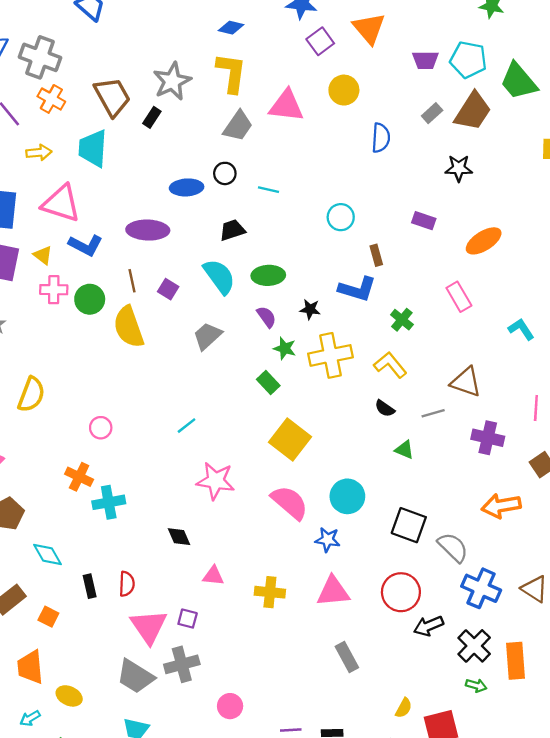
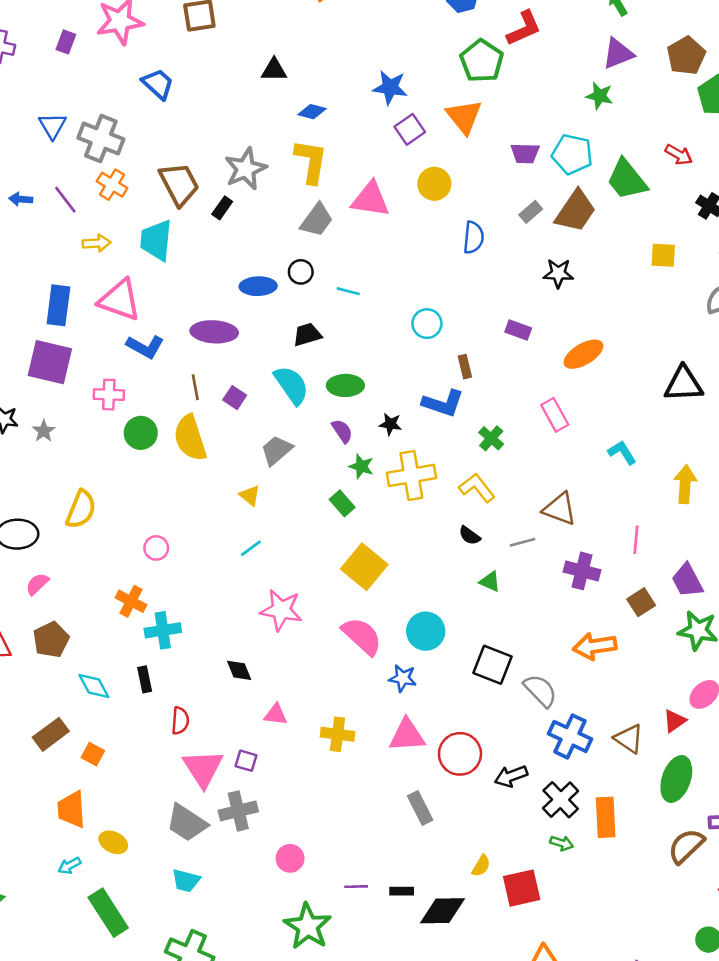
yellow triangle: (43, 255) -> (250, 496), moved
green circle: (90, 299) -> (141, 433), moved
black rectangle: (90, 586) -> (145, 679), moved
red circle: (401, 592) -> (460, 754), moved

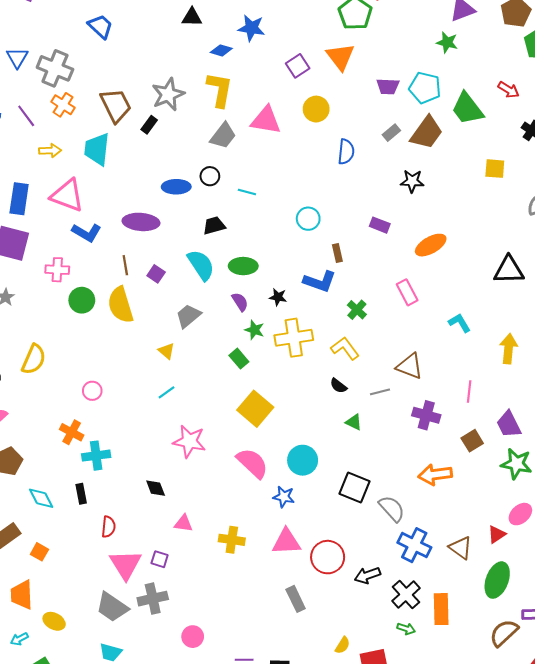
blue star: (390, 87) -> (251, 28), moved

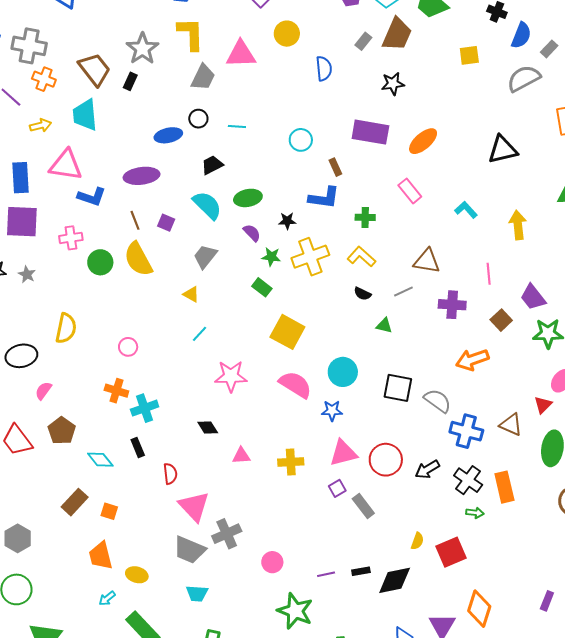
purple rectangle: (380, 225) -> (370, 132), size x1.8
green cross: (357, 310) -> (365, 217), turned -30
purple square: (160, 559) -> (337, 488), moved, turned -36

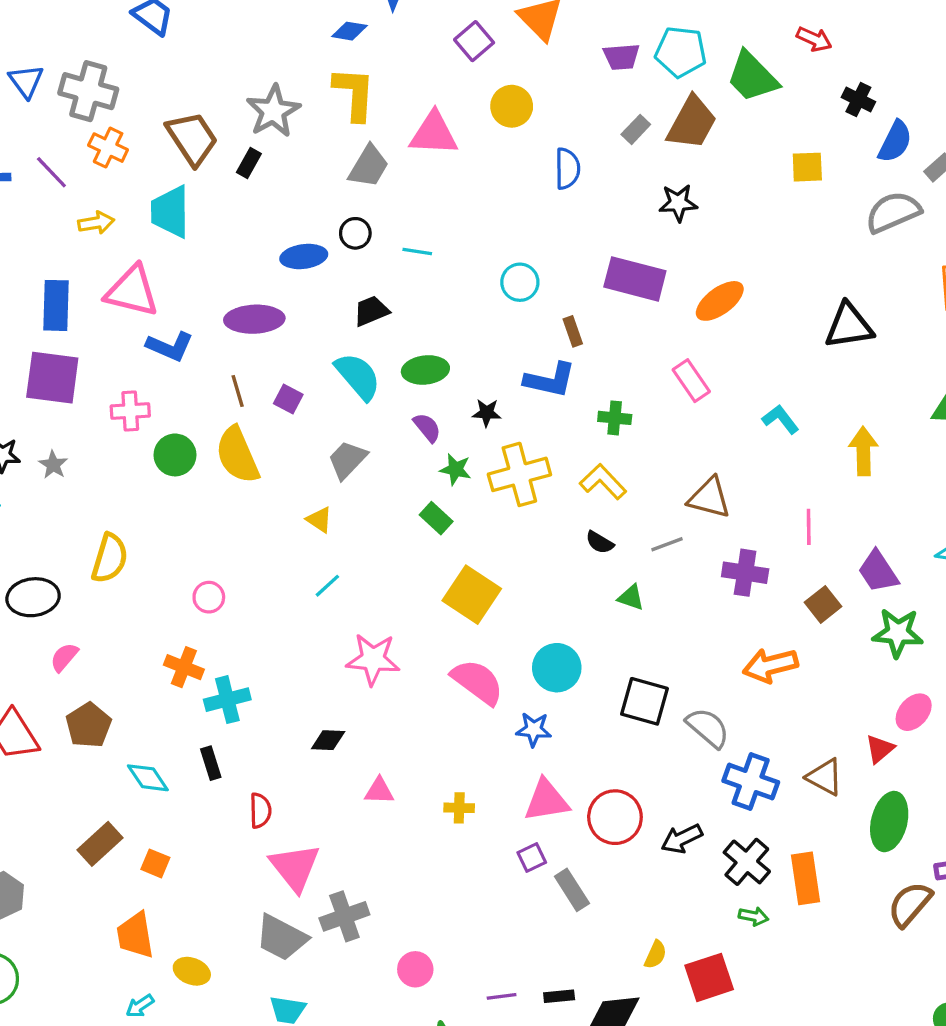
black diamond: (208, 428) -> (328, 740), turned -60
yellow cross: (291, 462) -> (459, 808), size x0.7

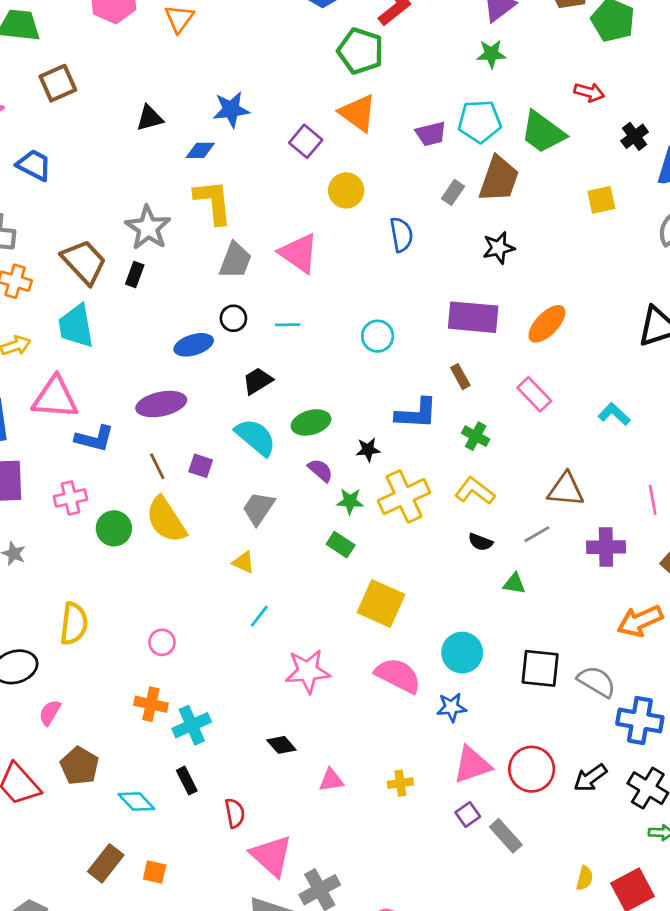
black cross: (858, 99) -> (635, 136), turned 36
pink triangle: (434, 134) -> (299, 253), moved, turned 42
brown rectangle: (573, 331) -> (460, 377), moved
green cross: (615, 418) -> (476, 436), turned 32
black diamond: (328, 740) -> (281, 745), turned 56

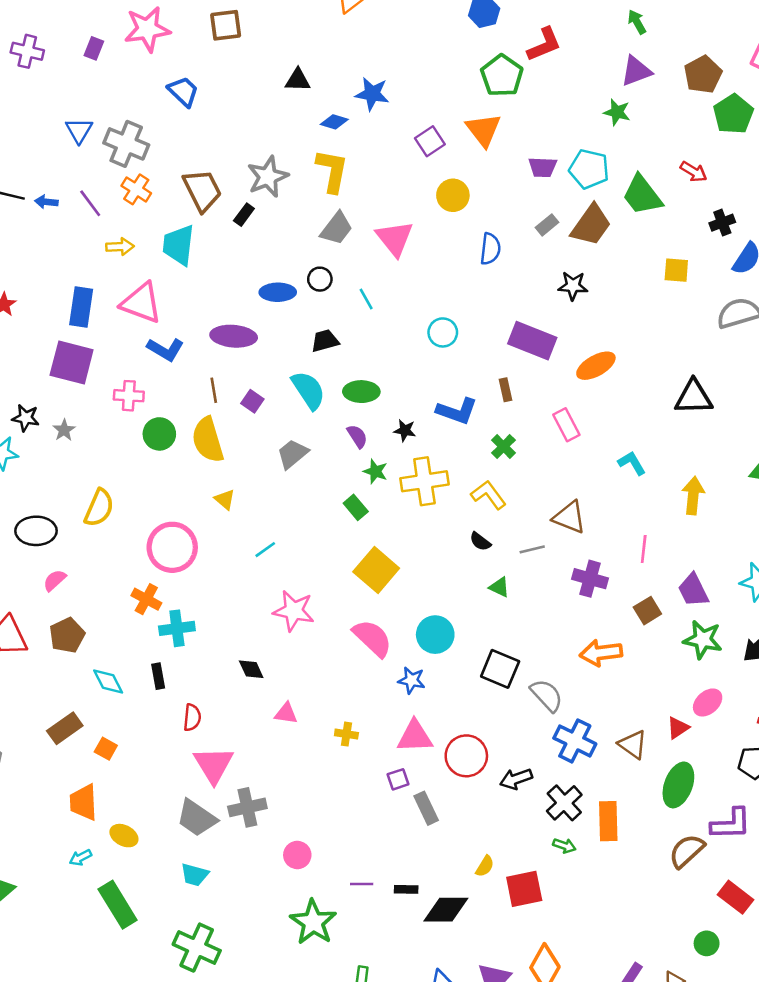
cyan line: (288, 325) -> (366, 299), turned 45
yellow triangle: (243, 562) -> (225, 499), moved
pink circle: (162, 642) -> (172, 547), size x2.0

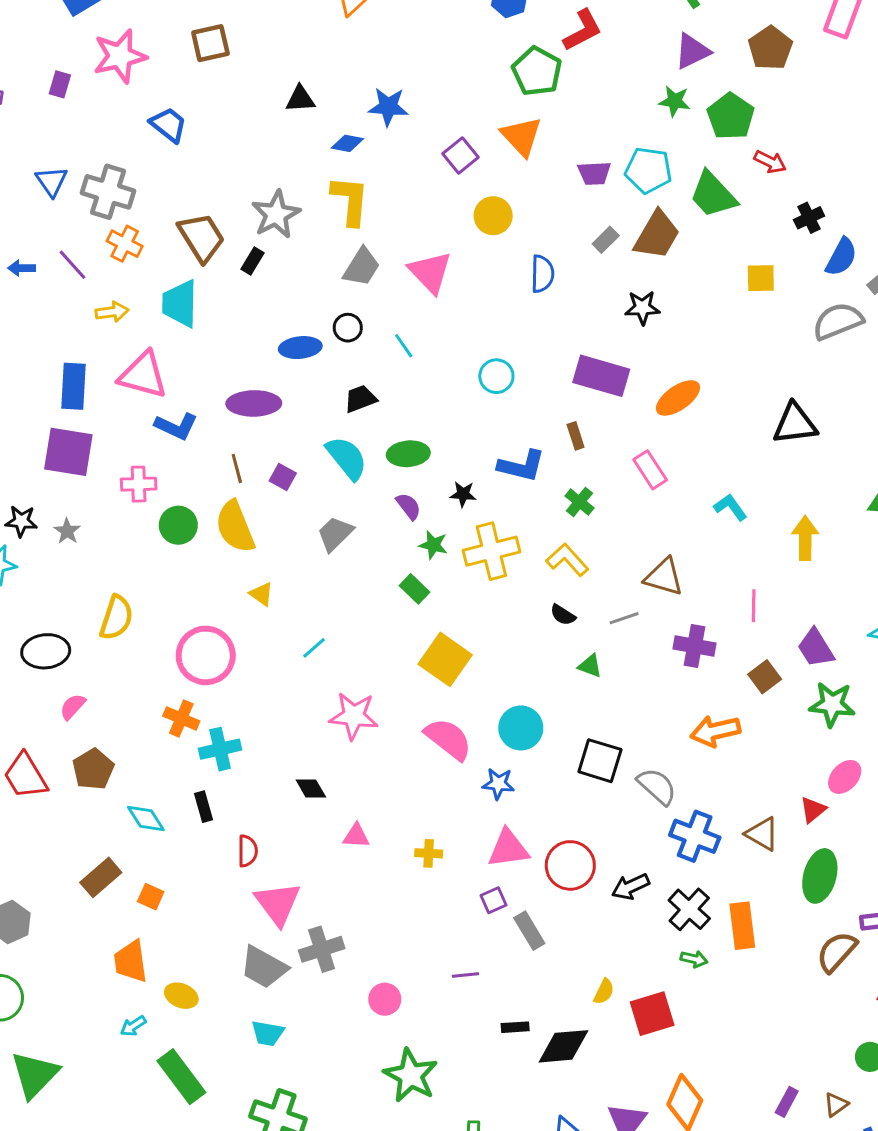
green pentagon: (733, 114) -> (731, 116), moved
purple line: (362, 884) -> (465, 975), moved

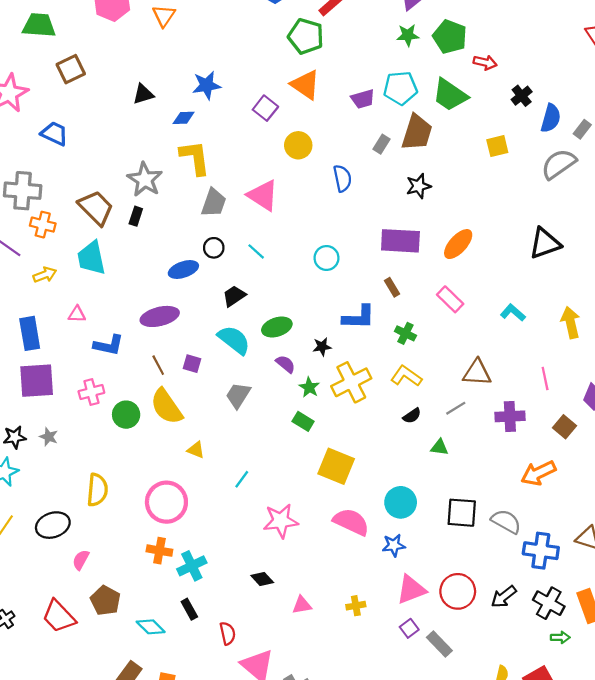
pink triangle: (143, 375) -> (77, 314), size x0.5
green star: (433, 545) -> (309, 387), turned 30
black semicircle: (563, 615) -> (412, 416), turned -54

